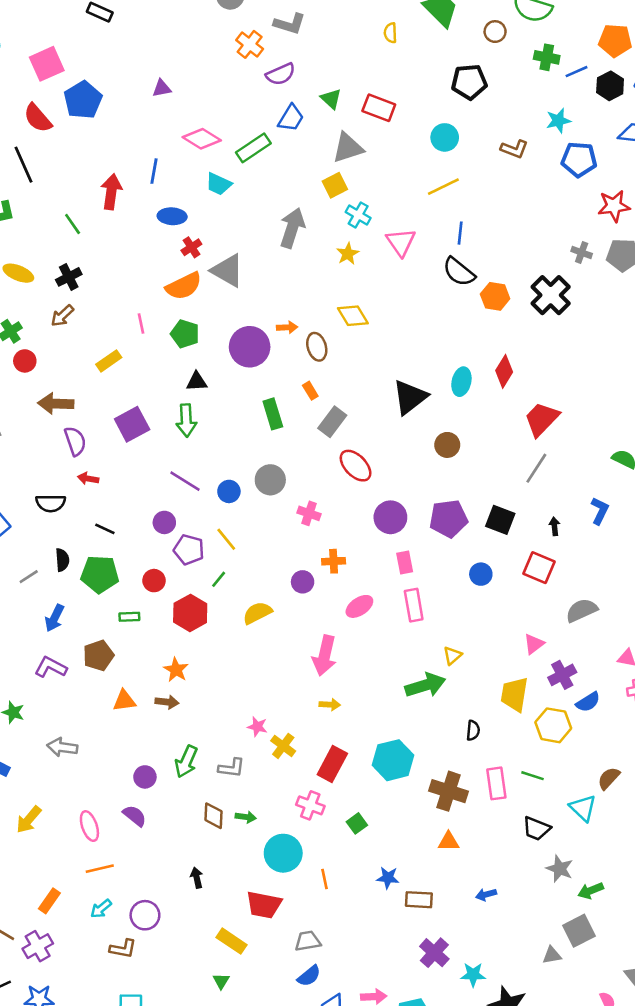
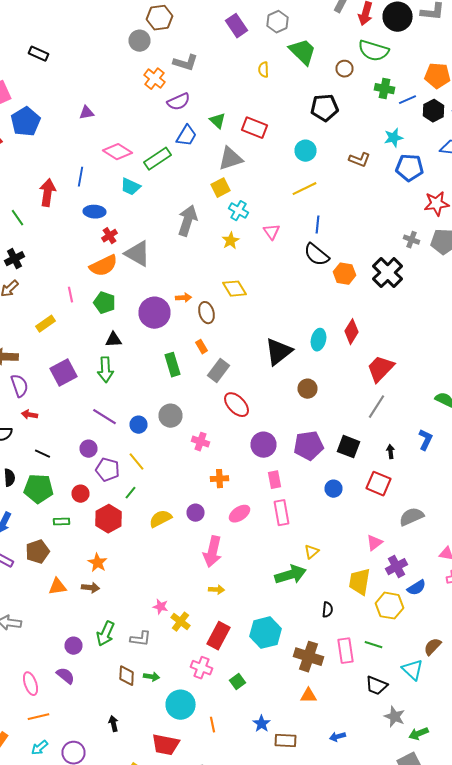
pink triangle: (401, 242) -> (272, 232), size x0.7
purple circle: (303, 582) -> (196, 513), moved
blue star: (388, 878) -> (262, 724), turned 30

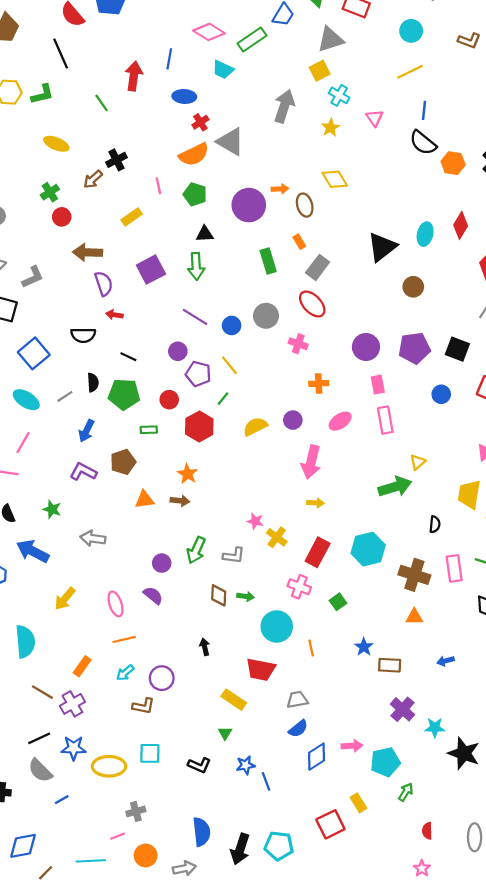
black cross: (14, 259) -> (117, 160), moved
red ellipse: (236, 405) -> (312, 304), moved

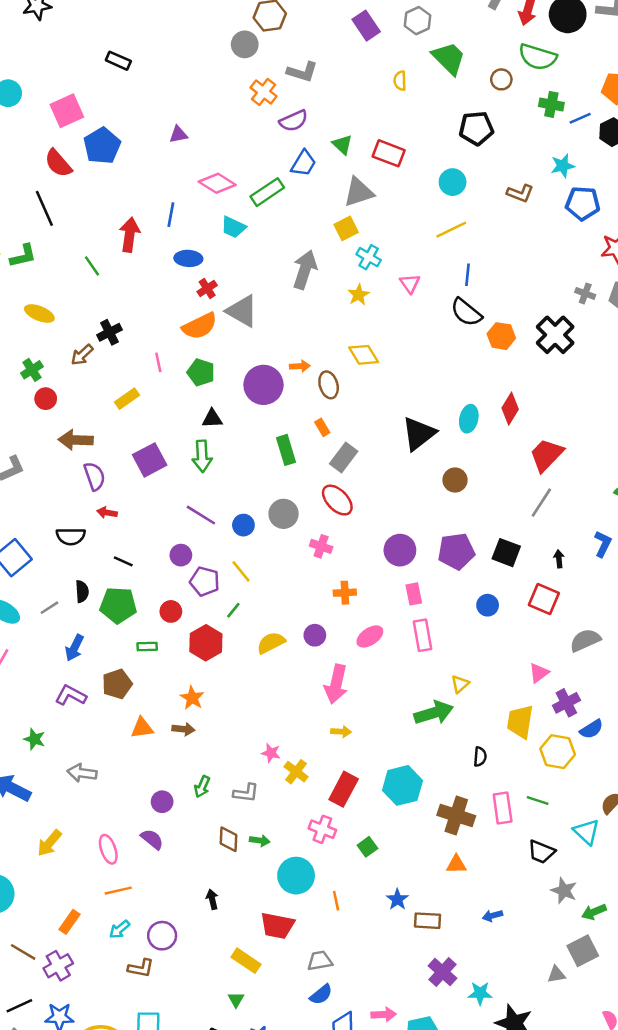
green arrow: (196, 550) -> (202, 787), size x0.7

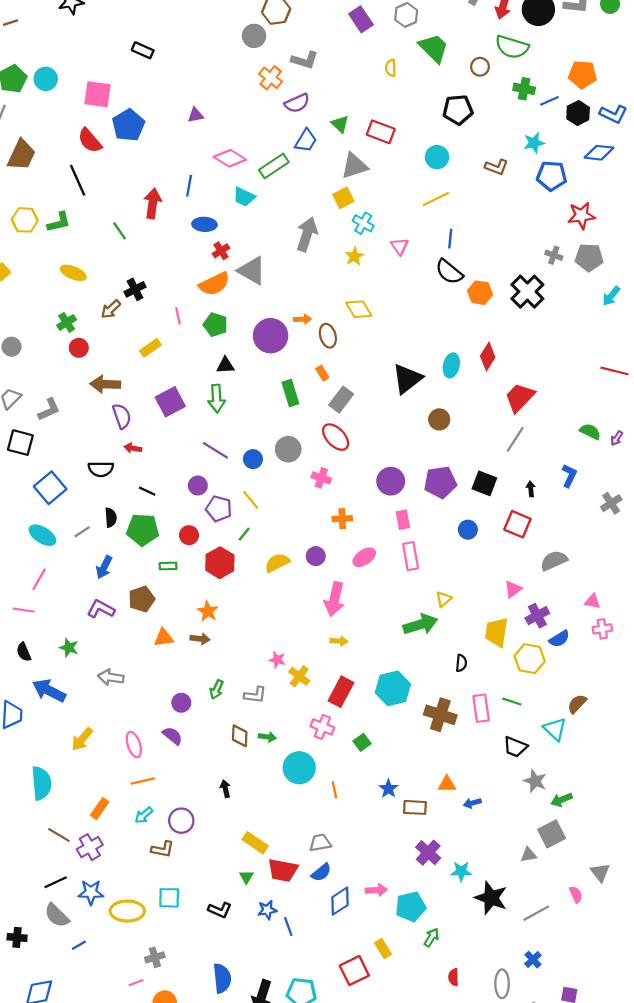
pink square: (67, 111) -> (98, 94), turned 32
orange triangle: (456, 864) -> (447, 784), moved
red trapezoid: (277, 926) -> (283, 870), moved

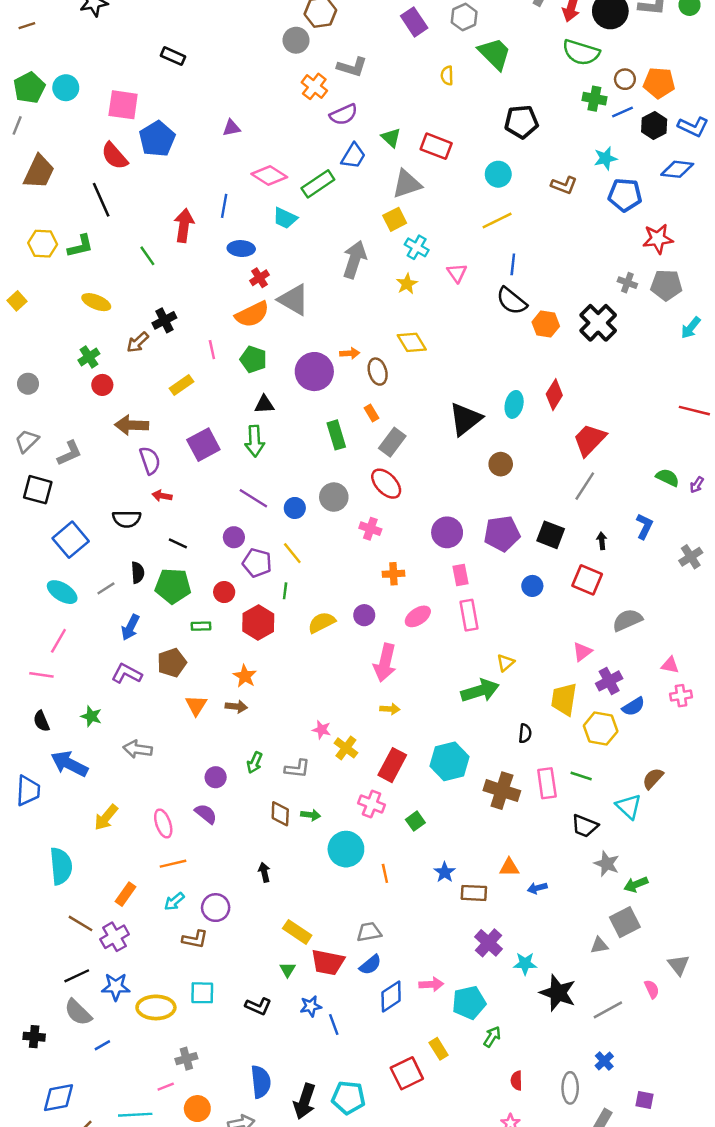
brown circle: (480, 67) -> (625, 79), moved
green line: (244, 534) -> (285, 591), turned -32
orange triangle: (164, 638) -> (196, 705), turned -50

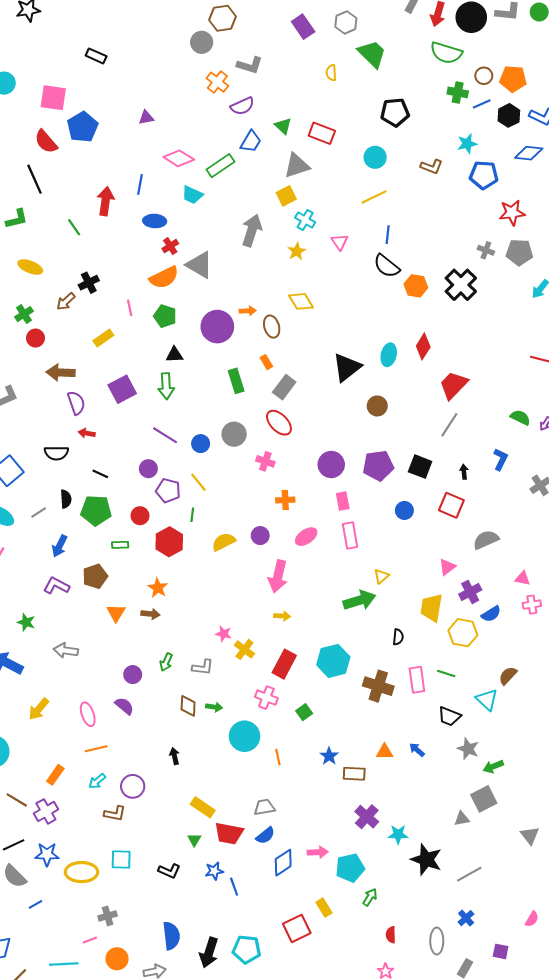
blue arrow: (537, 888) -> (417, 750), moved, turned 56
pink semicircle: (652, 989) -> (532, 919), moved, turned 56

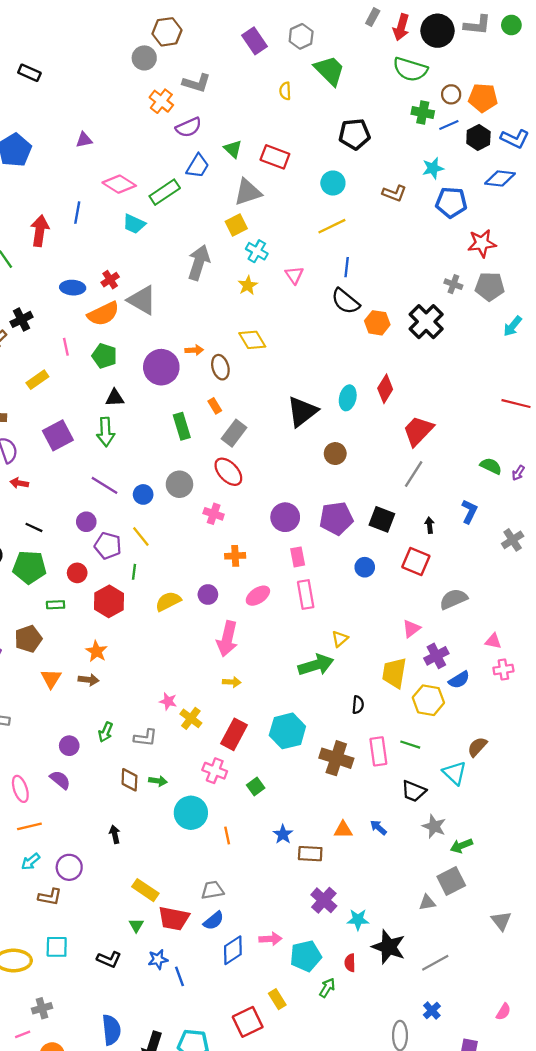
blue ellipse: (155, 221) -> (73, 288), moved
red semicircle: (391, 935) -> (350, 963), moved

